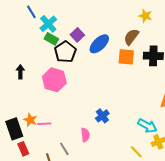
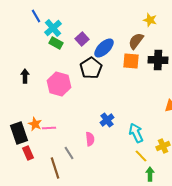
black pentagon: (65, 52) -> (91, 68), moved
cyan arrow: (147, 126) -> (136, 133), moved, turned -144

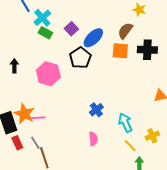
orange star: (35, 124) -> (24, 114), size x1.5
pink semicircle: (90, 139) -> (93, 139), moved
gray line: (69, 153) -> (35, 143), moved

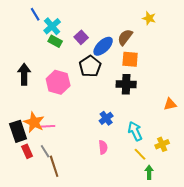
brown semicircle: (125, 31) -> (125, 37), moved
black cross: (147, 50) -> (126, 84), moved
black arrow: (14, 66) -> (24, 74), size x1.5

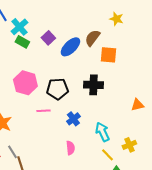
orange square: (130, 59) -> (108, 55), moved
black pentagon: (90, 66) -> (57, 89), moved, turned 30
pink line: (48, 126) -> (43, 111), moved

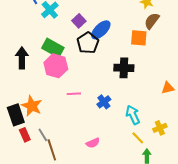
brown semicircle: (92, 38) -> (152, 21), moved
green rectangle: (22, 42) -> (53, 48), moved, size x1.5
black pentagon: (57, 89) -> (88, 43), moved, turned -30
pink semicircle: (70, 148) -> (93, 143), moved, turned 72

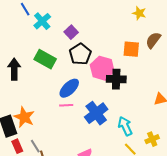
brown semicircle: (152, 21) -> (153, 40), moved
blue ellipse: (101, 30) -> (69, 88), moved
pink hexagon: (56, 66) -> (102, 68), moved
blue cross: (104, 102) -> (96, 113), size x1.6

